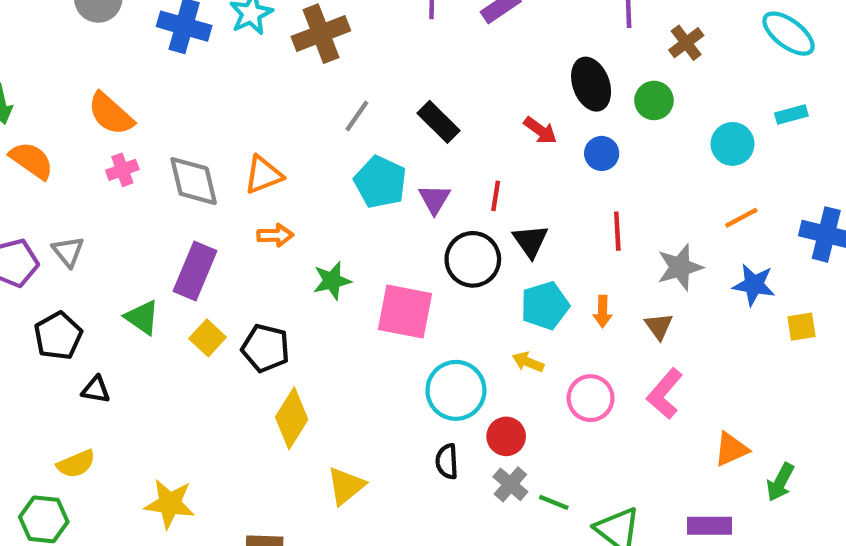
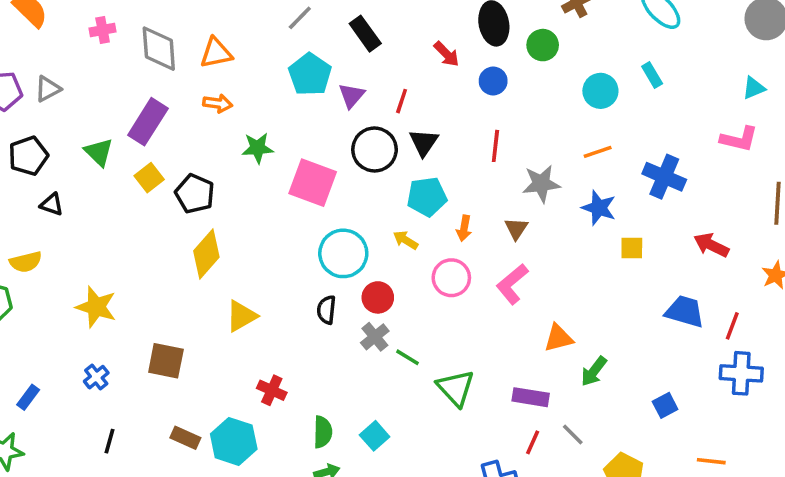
cyan rectangle: (791, 115) -> (652, 75), turned 65
gray triangle: (68, 252) -> (48, 89), turned 32
orange arrow: (603, 311) -> (464, 228), moved

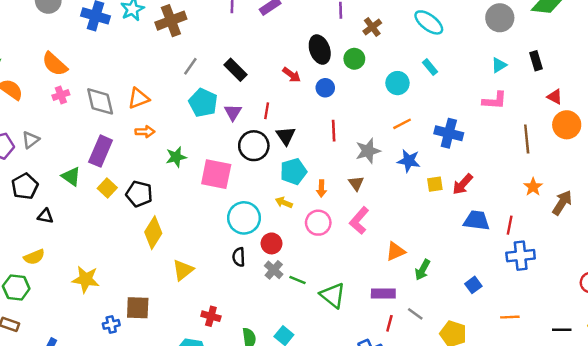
red arrow: (711, 245) -> (463, 184), moved, turned -65
blue cross: (96, 377) -> (111, 324), moved, turned 35

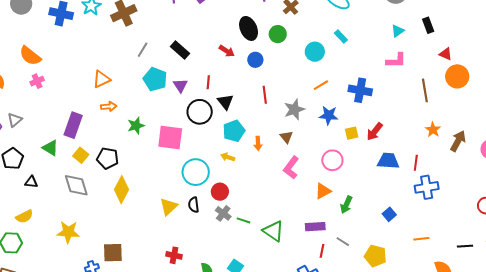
gray diamond: (100, 101) -> (76, 185), moved
pink circle: (318, 223) -> (332, 160), moved
yellow triangle: (183, 270) -> (169, 207), moved

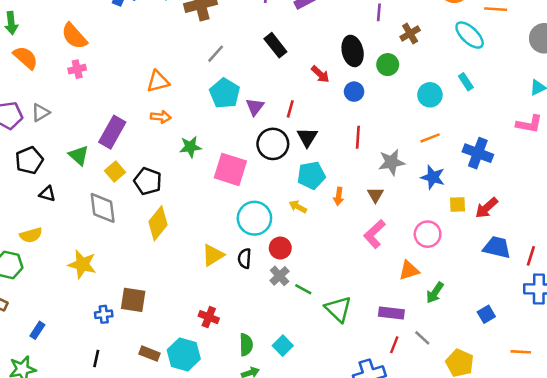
black rectangle: (180, 50) -> (275, 45), moved

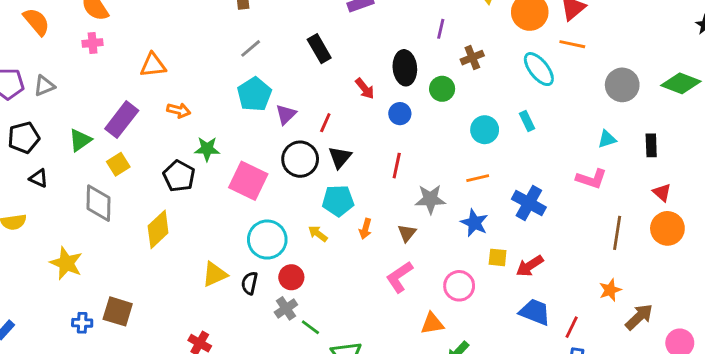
orange triangle: (158, 81) -> (153, 65), moved
green triangle: (79, 155) -> (80, 140), turned 35
black pentagon: (148, 181) -> (179, 176), moved

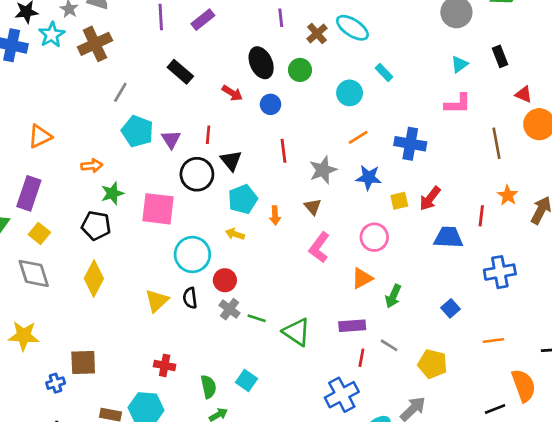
cyan ellipse: (539, 69) -> (352, 28), moved
orange arrow: (179, 110) -> (92, 166), moved
red line: (572, 327) -> (481, 216), moved

